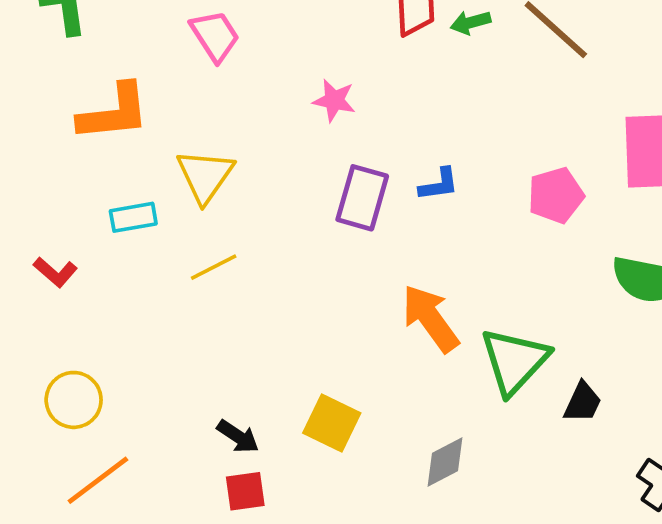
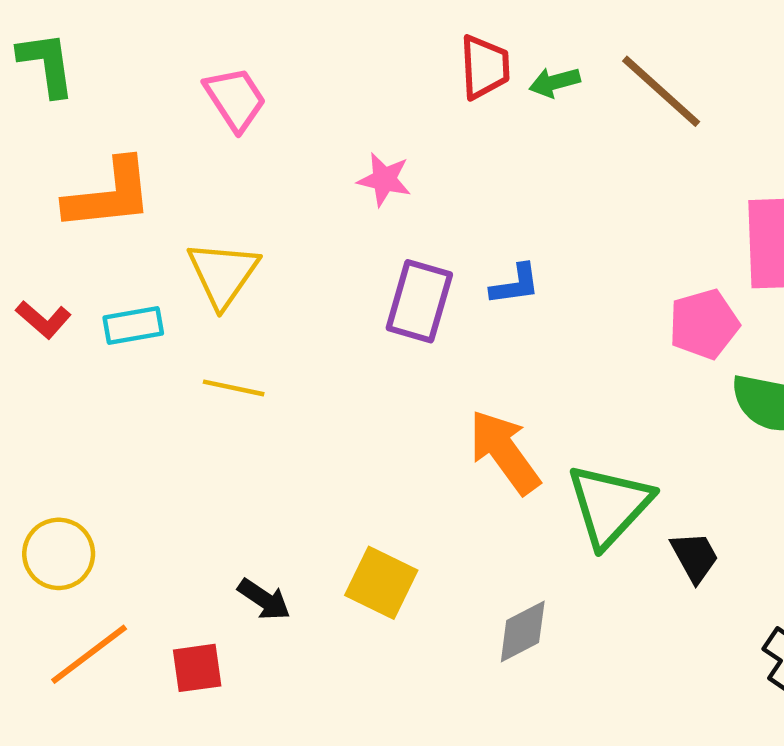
pink pentagon: (556, 195) -> (704, 324), moved
yellow line: (214, 267) -> (234, 388), turned 39
red L-shape: (55, 272) -> (43, 320), moved
black trapezoid: (583, 402) -> (695, 557), turned -54
red square: (245, 491) -> (197, 668), moved

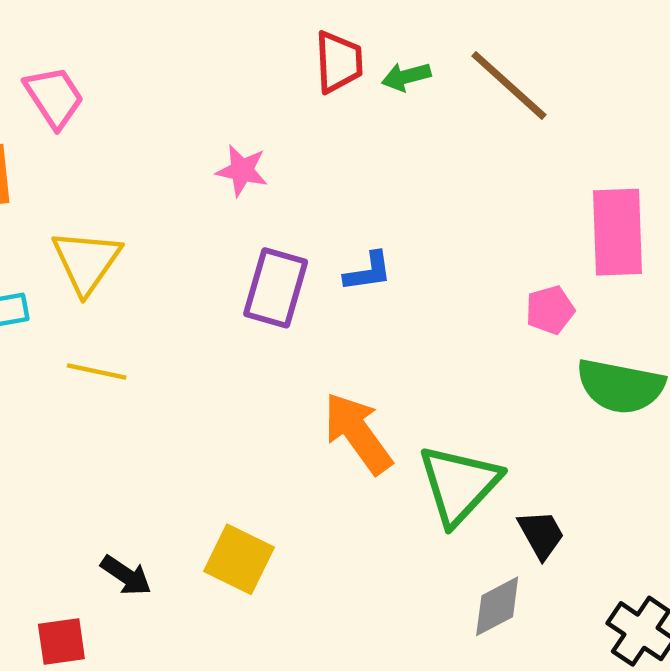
pink trapezoid: (235, 99) -> (54, 97), moved
pink pentagon: (704, 324) -> (550, 310), size x0.7
gray diamond: (523, 631) -> (497, 606), moved

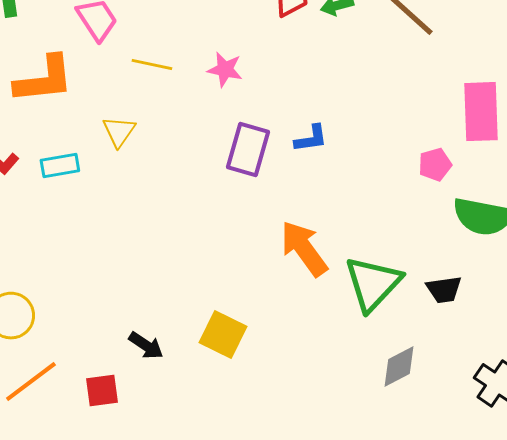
yellow triangle: (86, 261) -> (119, 132), size x0.7
yellow line: (97, 372) -> (152, 65), moved
black trapezoid: (541, 534) -> (444, 290), moved, turned 111

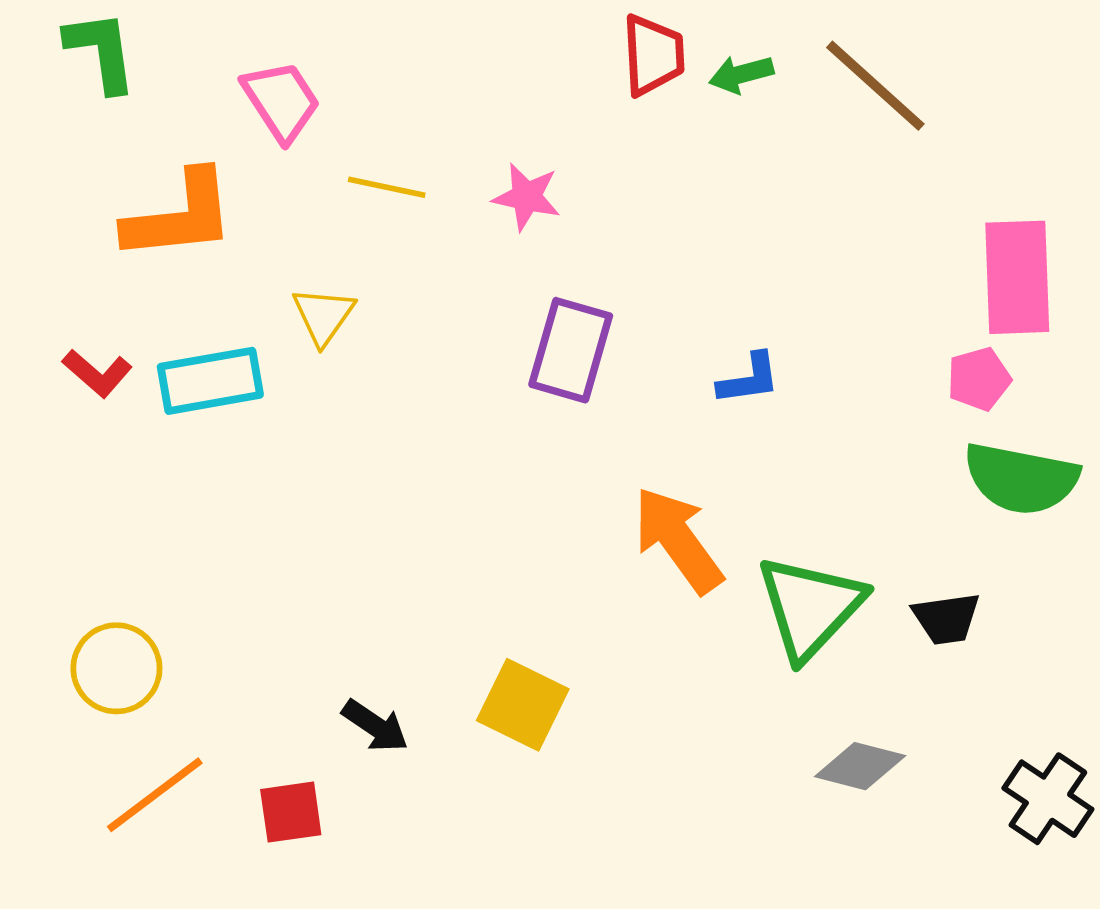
blue L-shape: (311, 139) -> (749, 379), moved
pink pentagon: (435, 165) -> (979, 379), moved
cyan rectangle: (60, 166) -> (210, 381), size x1.4
gray diamond: (399, 367) -> (860, 766), turned 42

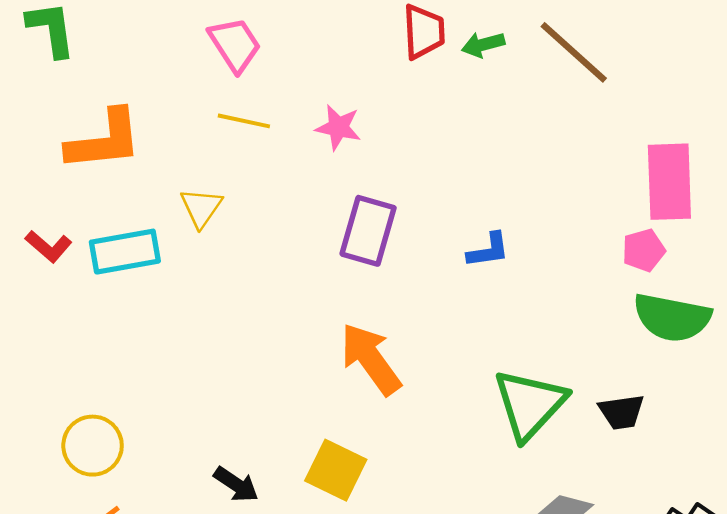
pink trapezoid: (281, 101) -> (235, 45), moved
orange arrow: (678, 540) -> (371, 359), moved
yellow circle: (116, 668) -> (93, 446), moved

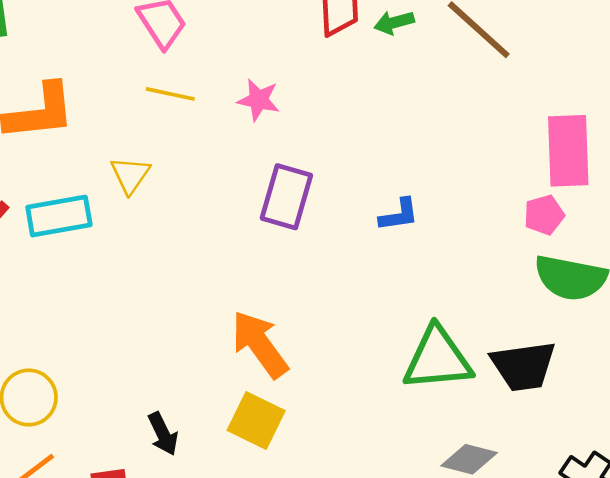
orange arrow: (371, 359) -> (260, 344), moved
green triangle: (530, 404) -> (438, 359), turned 42
black trapezoid: (622, 412) -> (523, 366), size x1.5
black arrow: (236, 484) -> (163, 434), turned 30

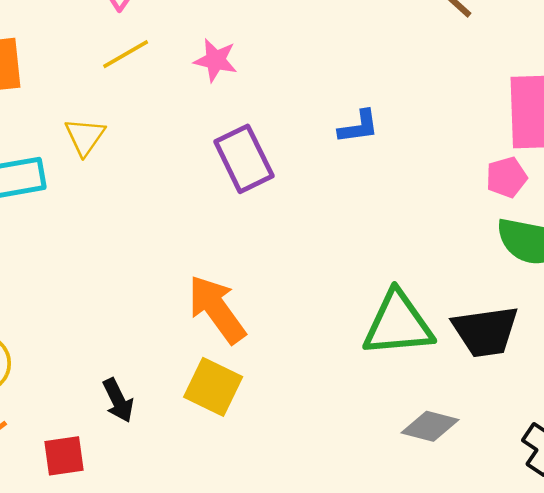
yellow line: (170, 94) -> (126, 54), turned -42
purple rectangle: (286, 197) -> (244, 159), turned -42
blue L-shape: (399, 215) -> (359, 127), moved

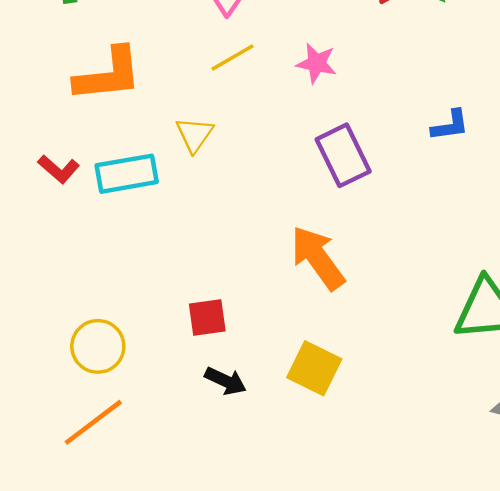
orange arrow: (217, 309) -> (318, 258), moved
black arrow: (118, 400) -> (226, 381), turned -39
red square: (64, 456) -> (207, 318), moved

